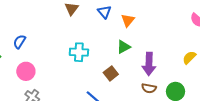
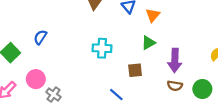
pink circle: (26, 71) -> (36, 79), moved
brown square: (111, 73) -> (135, 70), turned 32

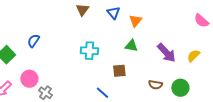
green triangle: (148, 43) -> (131, 46), turned 40
purple arrow: (175, 60) -> (166, 53), moved, turned -45

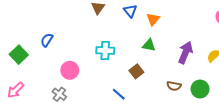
purple arrow: (166, 53) -> (185, 53), turned -115
brown square: (119, 71) -> (136, 71), turned -32
pink circle: (29, 79) -> (70, 70), moved

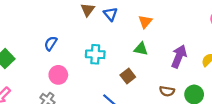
blue triangle: (130, 11) -> (110, 14), moved
blue semicircle: (47, 40) -> (51, 43), moved

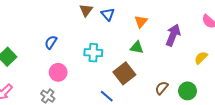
purple arrow: (179, 56) -> (173, 35), moved
brown square: (128, 76) -> (124, 73), size x1.5
brown semicircle: (167, 91) -> (162, 88), turned 120

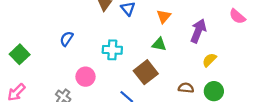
yellow semicircle: (201, 58) -> (209, 60), moved
pink circle: (58, 72) -> (85, 77), moved
brown semicircle: (162, 88) -> (186, 88), turned 56

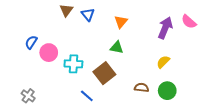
purple arrow: (198, 31) -> (165, 28), moved
cyan cross: (112, 50) -> (73, 64), moved
pink circle: (85, 77) -> (49, 53), moved

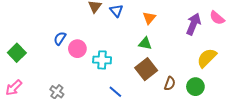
yellow semicircle: (163, 62) -> (207, 58), moved, size x1.5
brown square: (104, 73) -> (146, 69), moved
brown semicircle: (141, 88) -> (170, 84), turned 104

